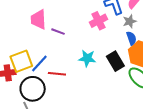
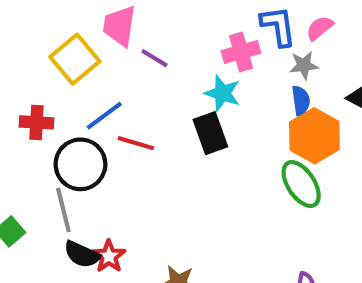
cyan star: (87, 58) -> (222, 93), moved
yellow square: (21, 61) -> (75, 59), moved, turned -30
black rectangle: (115, 61) -> (210, 133), moved

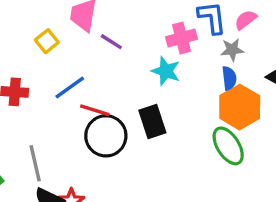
yellow square: (75, 59) -> (47, 41), size x0.6
black rectangle: (210, 133) -> (152, 121), moved
black circle: (80, 164) -> (106, 136), moved

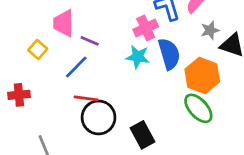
gray star: (232, 50) -> (210, 30), moved
blue semicircle: (229, 78) -> (169, 54), moved, size x1.6
blue line: (70, 87) -> (76, 67), moved
black rectangle: (152, 121) -> (142, 135), moved

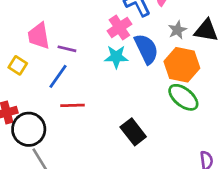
gray star: (210, 30) -> (177, 30), moved
black circle: (99, 117) -> (29, 129), moved

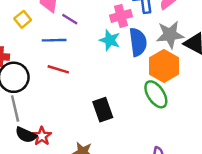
gray star: (177, 30) -> (170, 35), size x1.6
blue line: (58, 76) -> (54, 40), turned 35

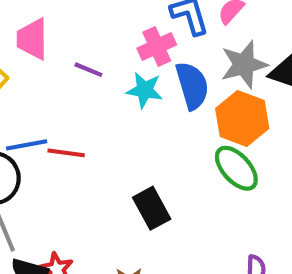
purple line: (70, 19) -> (88, 70), moved
blue line: (54, 40) -> (27, 145), moved

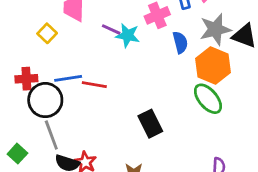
blue semicircle: (192, 86) -> (180, 42), size x0.7
cyan star: (145, 90) -> (128, 35), moved

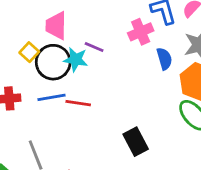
cyan star: (128, 35) -> (76, 60), moved
black circle: (45, 100) -> (53, 62), moved

